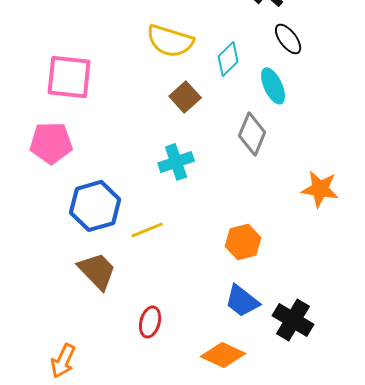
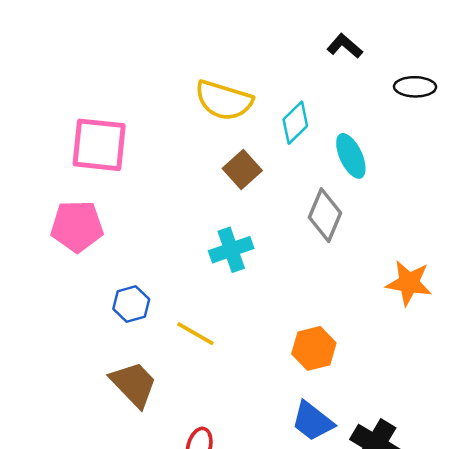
black ellipse: (288, 39) -> (415, 87), moved, turned -52
blue hexagon: (95, 206) -> (131, 304), size x0.6
yellow line: (147, 230) -> (195, 334), turned 52

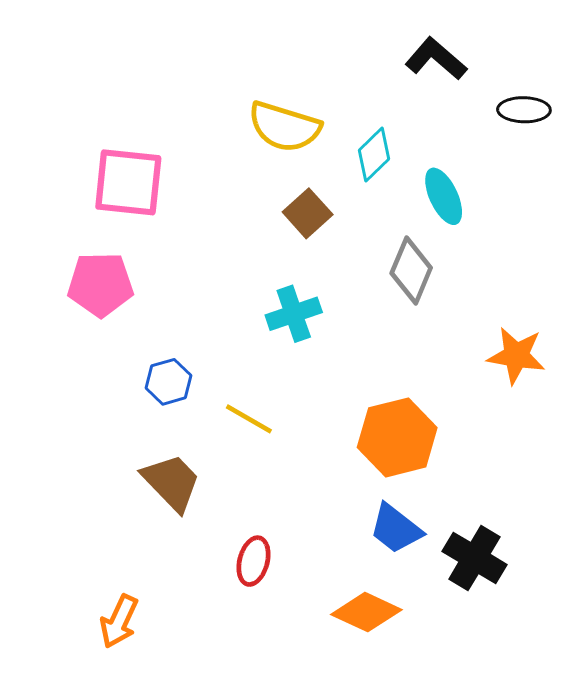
black L-shape: (345, 46) -> (436, 59), size x1.4
orange hexagon: (314, 348) -> (397, 437), size x1.4

